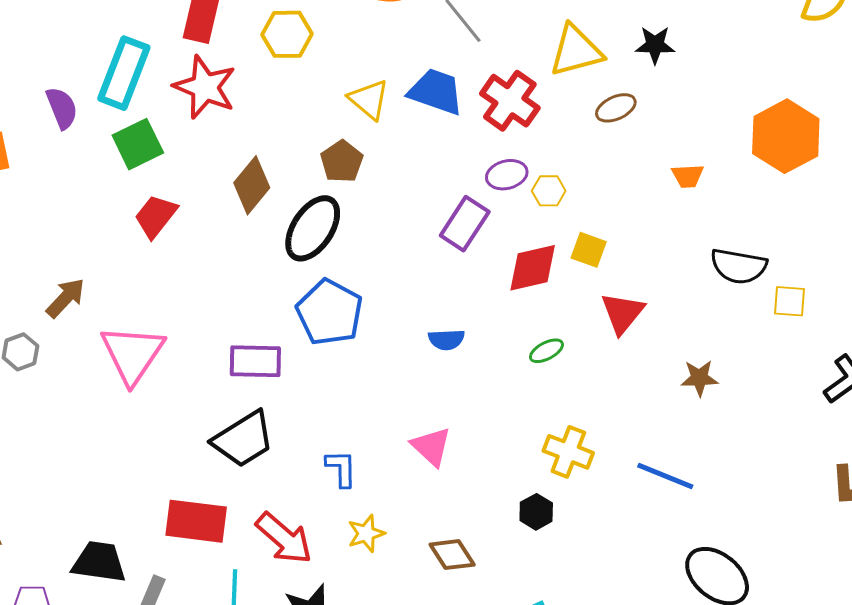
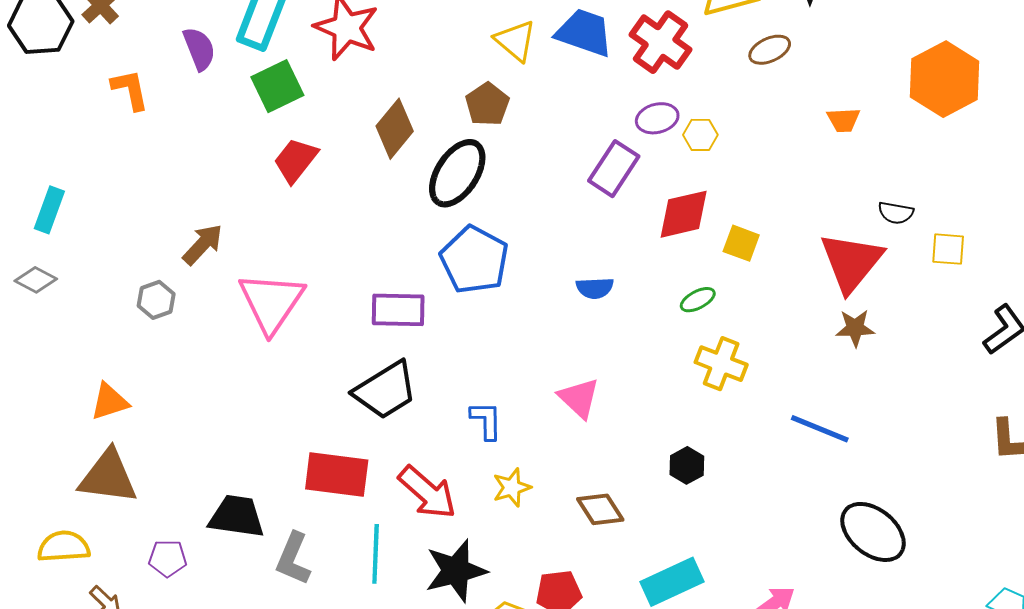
yellow square: (589, 250) -> (741, 243), moved
black semicircle: (739, 266) -> (896, 213), size x0.6
red triangle: (623, 313) -> (851, 262), moved, size x1.4
yellow cross: (568, 452) -> (721, 364), moved

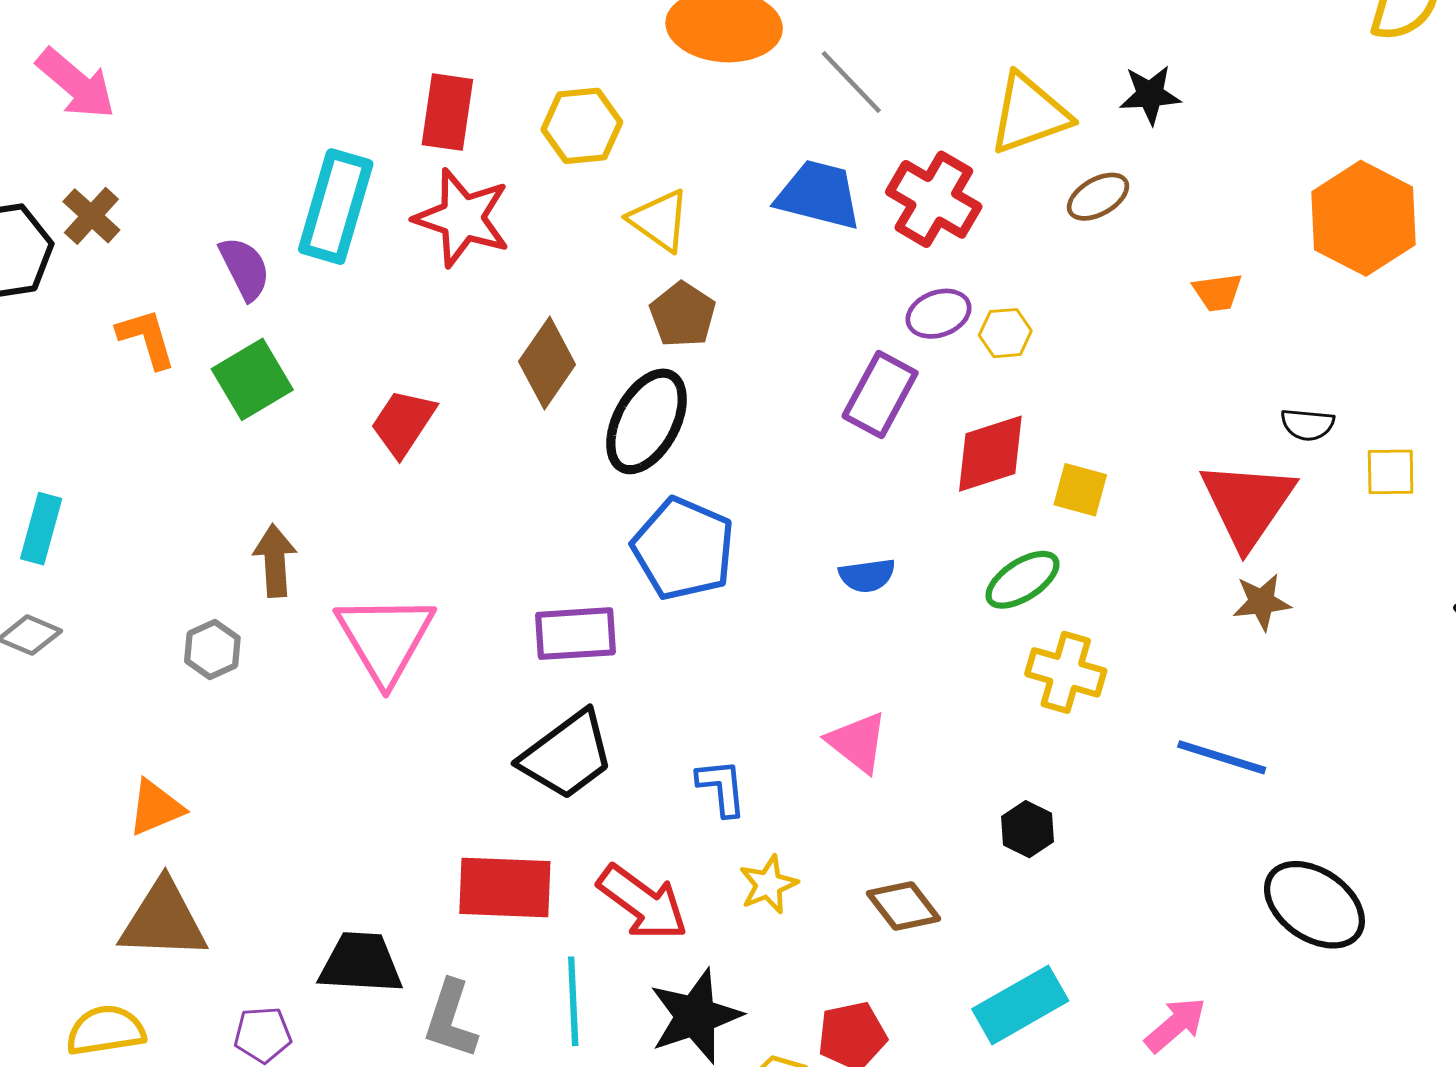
yellow triangle: (515, 41) -> (659, 220), moved
green square: (277, 86) -> (252, 379), moved
brown arrow: (203, 244) -> (275, 561), turned -42
green ellipse: (698, 300) -> (1022, 580), size x1.4

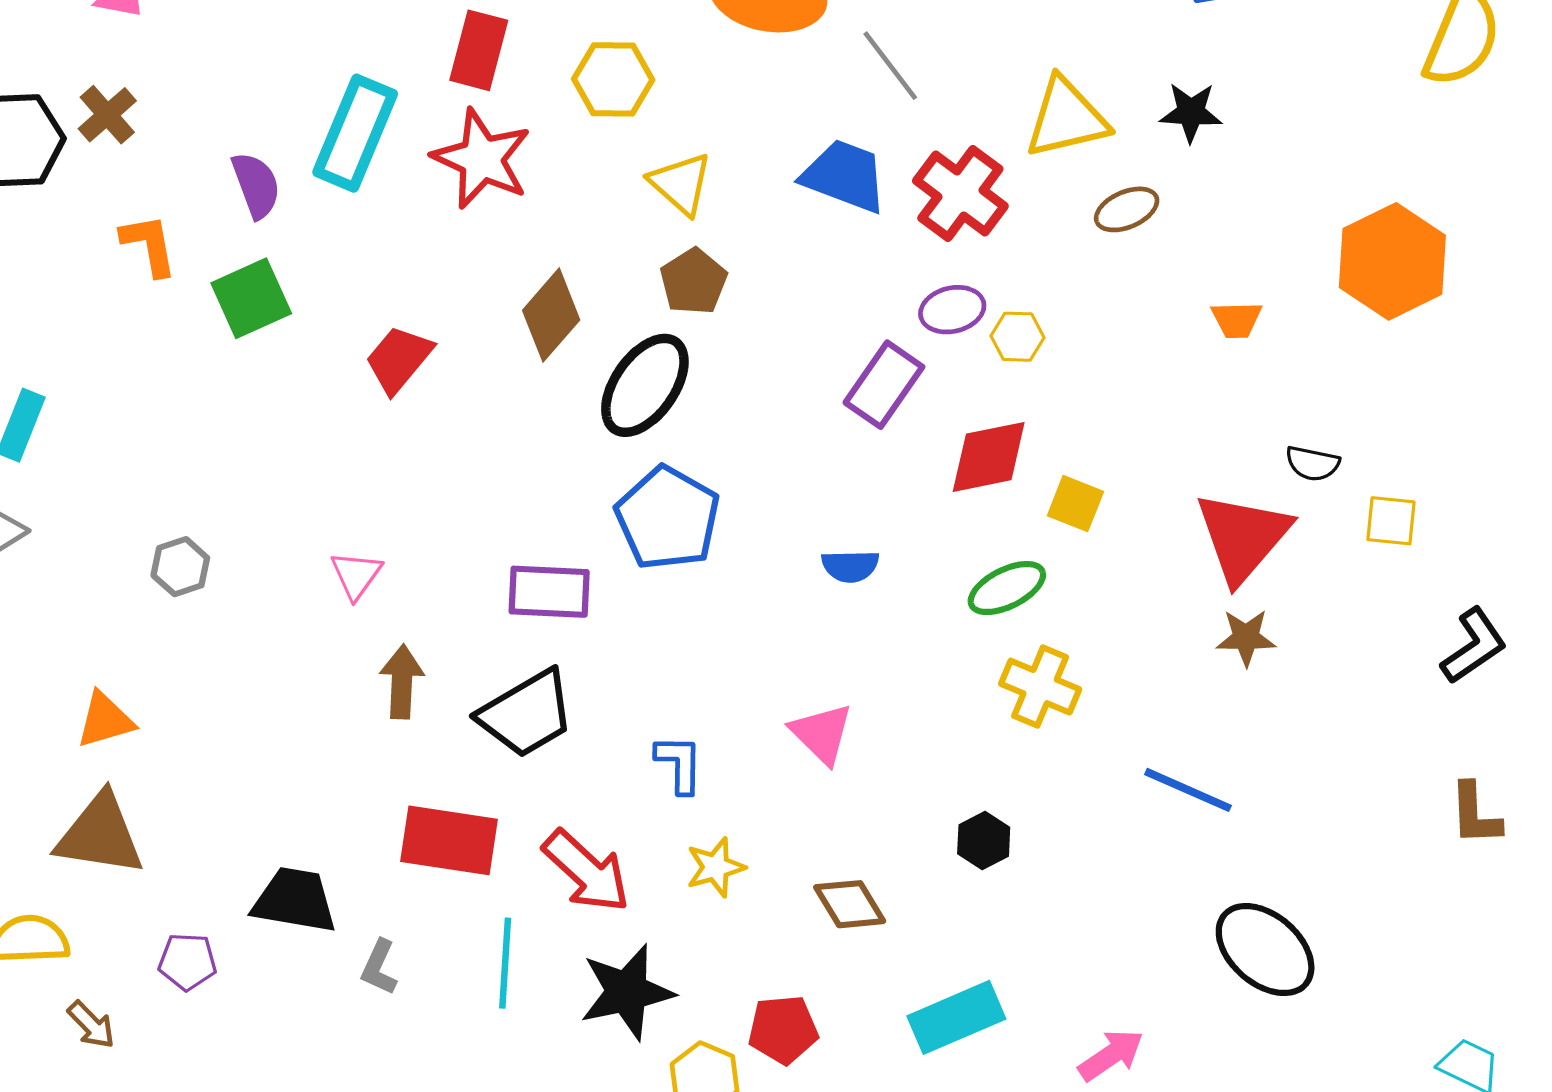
brown arrow: (275, 561) -> (402, 682), moved
pink triangle: (385, 638) -> (356, 575), size x0.5
gray L-shape: (451, 1019) -> (379, 967), size x0.7

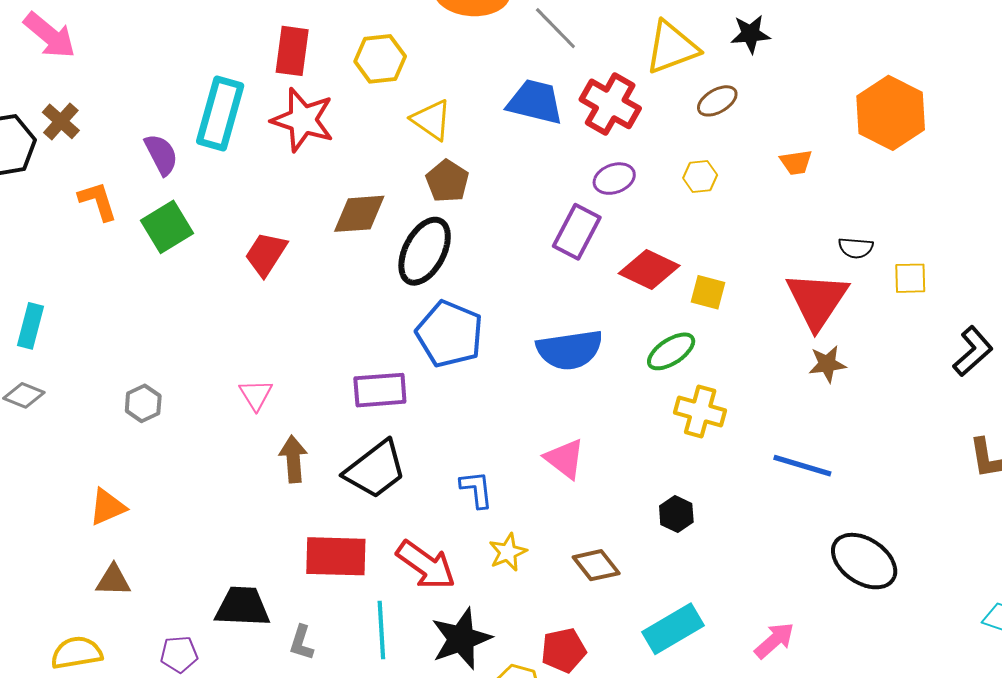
brown diamond: (551, 315) -> (359, 214), turned 52
yellow hexagon: (1017, 337) -> (700, 176), moved
red diamond: (989, 457) -> (649, 269), turned 44
blue semicircle: (850, 566) -> (570, 350), size x1.8
brown triangle: (100, 835) -> (113, 580), size x0.6

